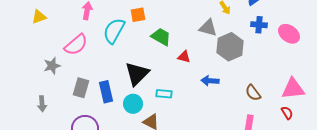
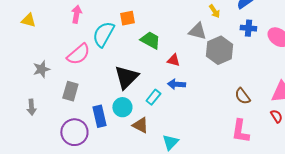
yellow triangle: (39, 17) -> (28, 20), turned 35
pink semicircle: (76, 45) -> (78, 54), moved
blue arrow: (210, 81) -> (176, 84), moved
blue rectangle: (106, 92) -> (99, 116), moved
cyan rectangle: (164, 94) -> (153, 97), turned -56

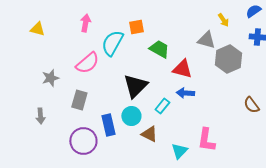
red triangle: (173, 60) -> (182, 69), size x1.5
pink L-shape: (240, 131) -> (206, 140), moved

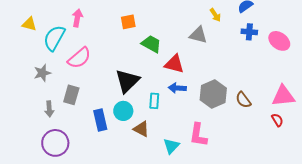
cyan semicircle: (112, 43) -> (54, 38), moved
gray hexagon: (228, 59) -> (213, 94), moved
cyan rectangle: (162, 106) -> (154, 101), turned -35
gray arrow: (40, 116) -> (49, 109), moved
purple circle: (83, 141) -> (55, 143), moved

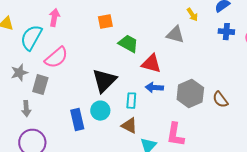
gray rectangle: (71, 95) -> (40, 85), moved
brown triangle: (141, 129) -> (129, 126), moved

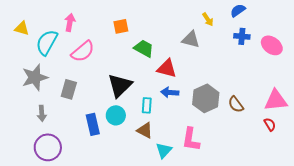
pink semicircle: (56, 58) -> (83, 51), moved
gray star: (19, 73) -> (35, 77), size x1.5
gray rectangle: (40, 85) -> (69, 89), moved

